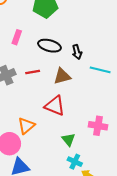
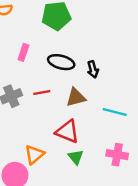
cyan line: (100, 70) -> (115, 112), moved
green triangle: (68, 139) -> (76, 157), moved

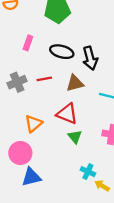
black arrow: (93, 69) -> (90, 58), size x1.5
orange triangle: (34, 155) -> (33, 124), moved

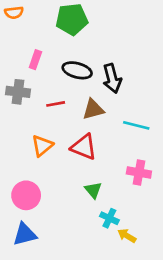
gray cross: (17, 82) -> (18, 92), moved, turned 30
orange triangle: (33, 124) -> (42, 146), moved
green triangle: (75, 137) -> (93, 190), moved
blue triangle: (31, 177) -> (25, 234), moved

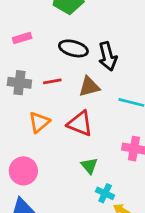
pink rectangle: (35, 60) -> (22, 38), moved, turned 54
gray cross: (18, 92) -> (19, 83), moved

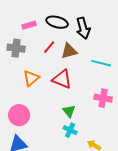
pink rectangle: (22, 38) -> (29, 25), moved
red line: (52, 81) -> (49, 47), moved, turned -40
cyan cross: (105, 193) -> (70, 130), moved

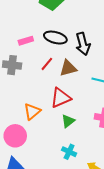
orange triangle: (31, 78) -> (32, 112), moved
red triangle: (62, 79) -> (61, 98), turned -45
green triangle: (69, 111) -> (68, 121), moved, turned 32

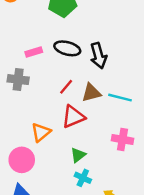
red line: (47, 64) -> (66, 87), moved
brown triangle: (68, 68) -> (91, 93), moved
green triangle: (68, 121) -> (78, 155), moved

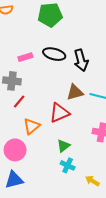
red line: (66, 87) -> (19, 101), moved

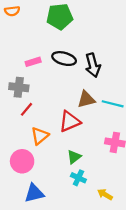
blue triangle: (14, 180) -> (34, 193), moved

